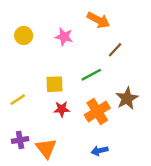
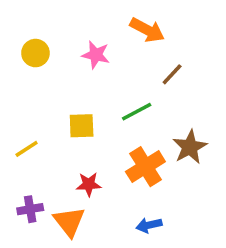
red star: (62, 109) -> (89, 184), moved

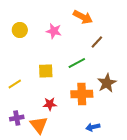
orange cross: (145, 167) -> (82, 94), turned 30
blue arrow: (149, 225) -> (93, 127), moved

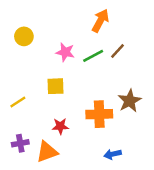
orange arrow: (83, 17) -> (100, 21), turned -90
pink star: (54, 31) -> (65, 52), moved
green line: (77, 63) -> (93, 56), moved
orange triangle: (39, 125) -> (47, 152), turned 48

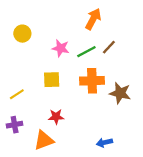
brown star: (130, 101) -> (120, 93), turned -30
orange cross: (99, 114) -> (92, 81), moved
purple cross: (20, 143) -> (15, 125), moved

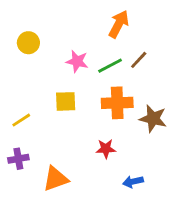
red star: (56, 117) -> (106, 149), moved

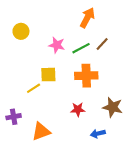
brown star: (153, 119) -> (113, 107), moved
yellow line: (21, 120) -> (34, 88), moved

